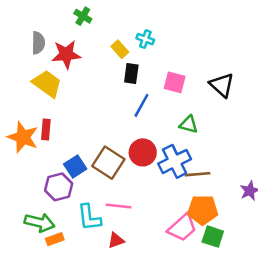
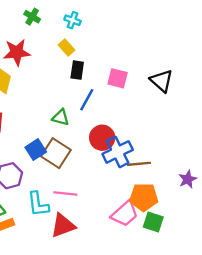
cyan cross: (145, 39) -> (72, 20), moved
green triangle: (189, 124) -> (61, 118), moved
red circle: (143, 152) -> (102, 138), moved
blue square: (75, 166) -> (36, 150), moved
red triangle: (116, 240) -> (63, 226), size x1.6

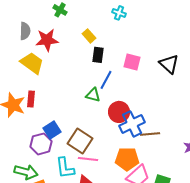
cyan cross: (72, 20) -> (119, 13), moved
green triangle: (61, 118) -> (93, 95), moved
blue square: (36, 150) -> (52, 130), moved
brown square: (56, 153) -> (80, 141), moved
orange pentagon: (144, 197) -> (127, 159), moved

